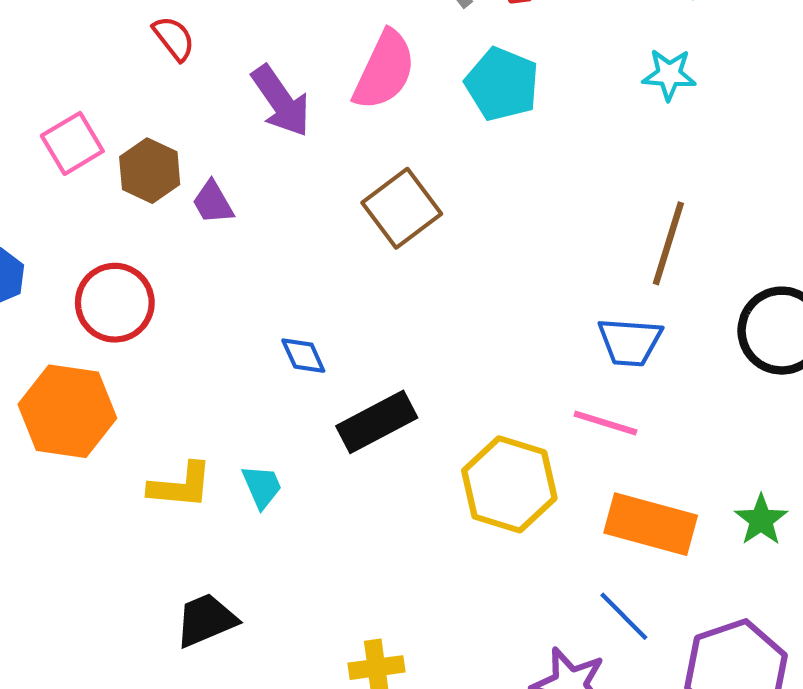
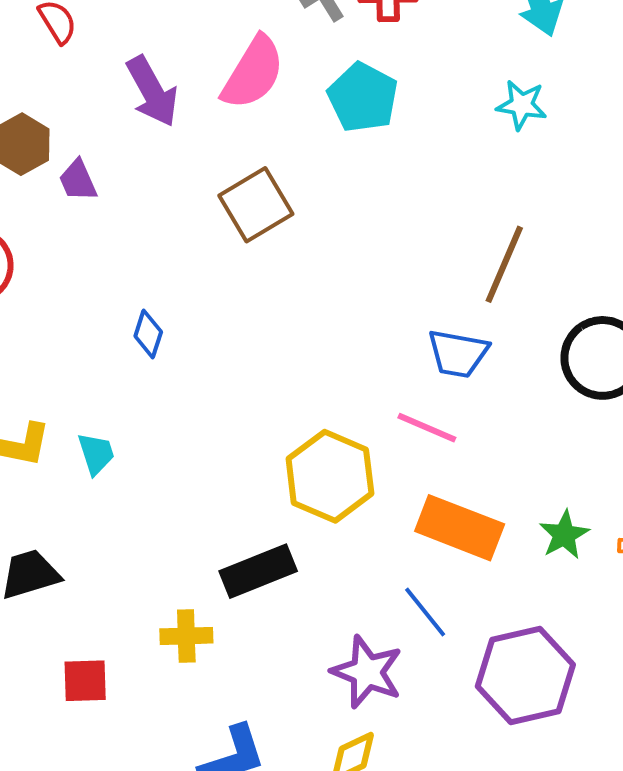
blue diamond: (303, 356) -> (148, 334), turned 36
black rectangle: (377, 422) -> (258, 571), moved

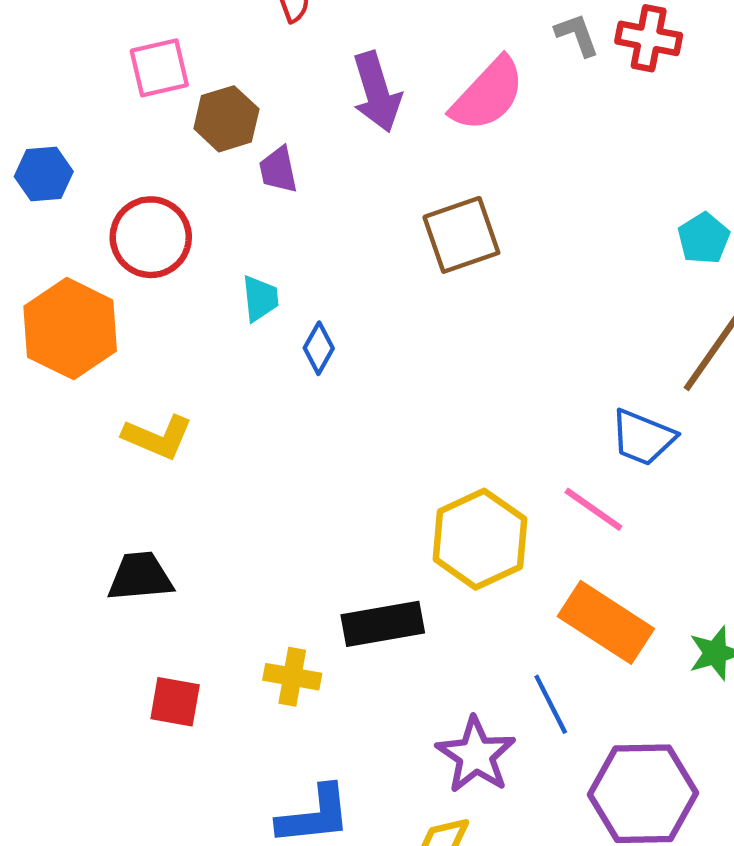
cyan pentagon: (363, 97) -> (704, 238), moved, size x0.7
cyan trapezoid: (96, 454) -> (260, 298), moved

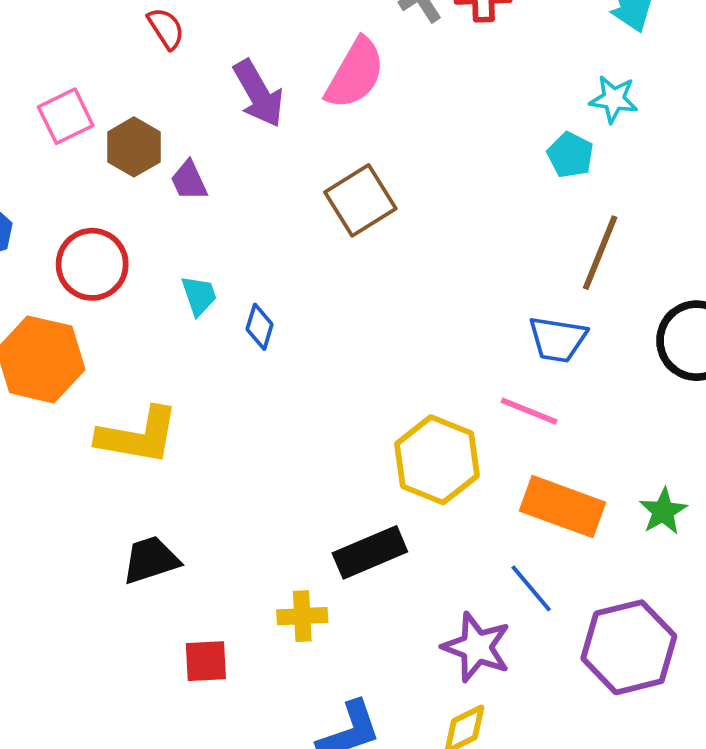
yellow L-shape: (158, 437) -> (138, 436), size x1.4

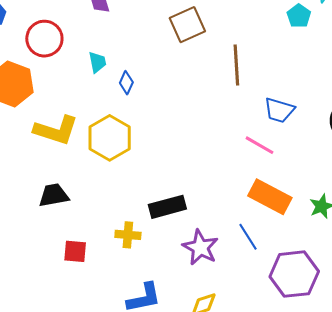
brown line: (600, 253) -> (236, 65), moved, turned -33
yellow hexagon: (437, 460) -> (110, 138), moved
purple star: (477, 647) -> (200, 247), moved

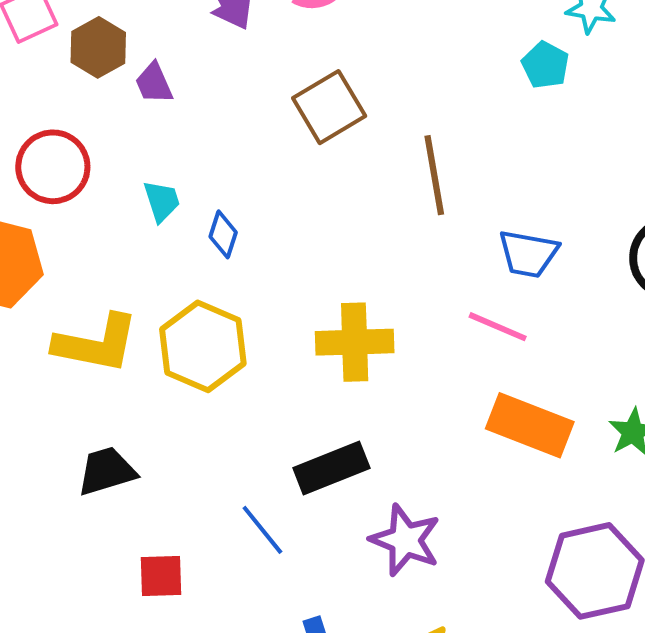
yellow cross: (128, 235) -> (355, 342), moved, size x1.5
blue line: (248, 237) -> (262, 530), moved

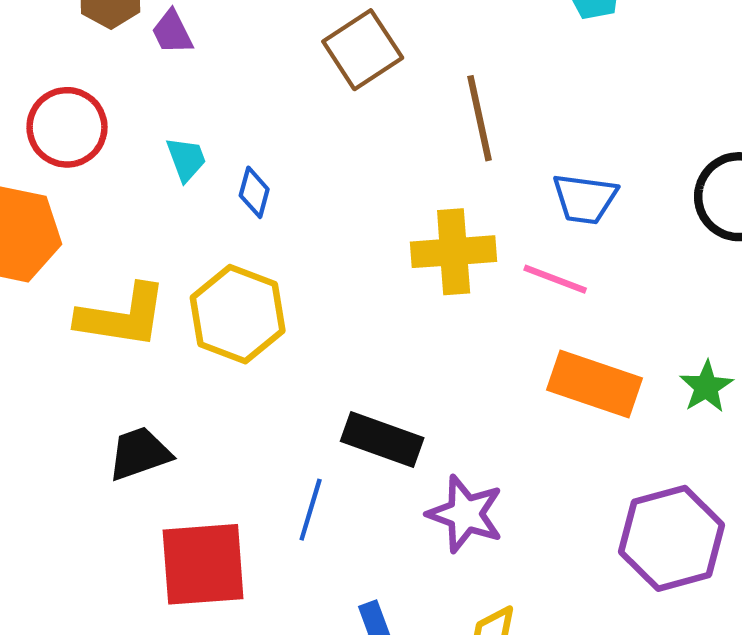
yellow cross: (355, 342) -> (454, 252), moved
black rectangle: (331, 468) -> (382, 440), turned 44
blue line: (262, 530) -> (311, 510), turned 58
red square: (161, 576) -> (203, 564), size x1.8

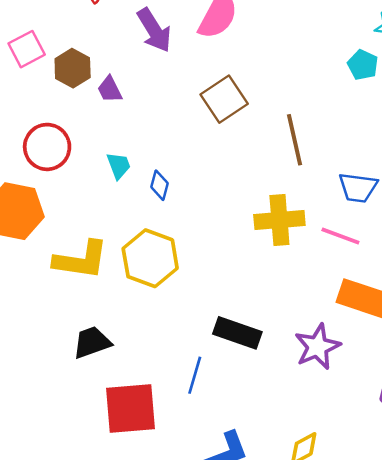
purple star: (465, 514) -> (317, 347), moved, turned 30

